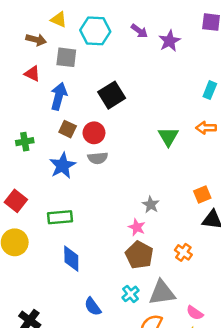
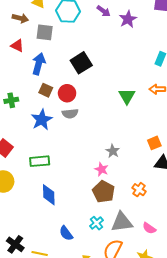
pink semicircle: (195, 313) -> (149, 228), moved

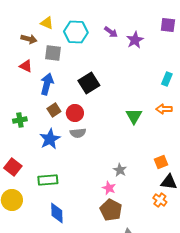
brown square: (46, 90) -> (54, 110), turned 32
orange cross: (139, 190) -> (160, 200), moved

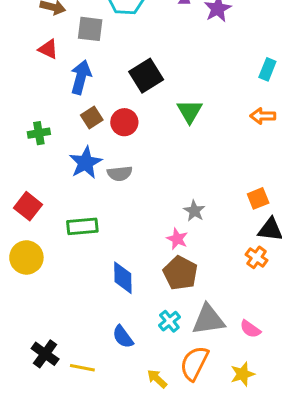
green triangle: (134, 116) -> (190, 111), moved
gray semicircle: (78, 133) -> (120, 174), moved
blue diamond: (57, 213) -> (123, 278), moved

